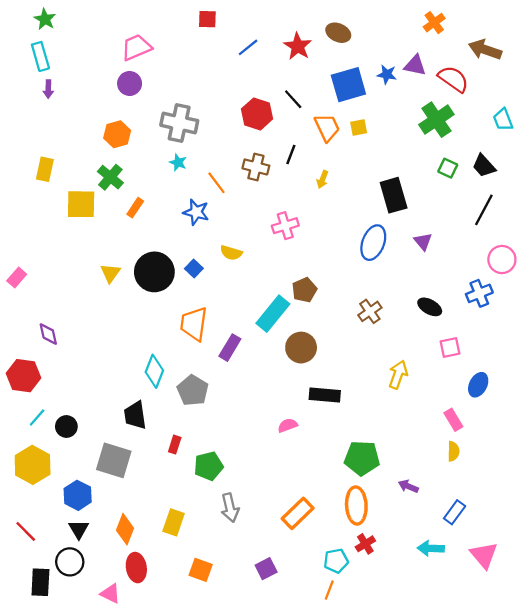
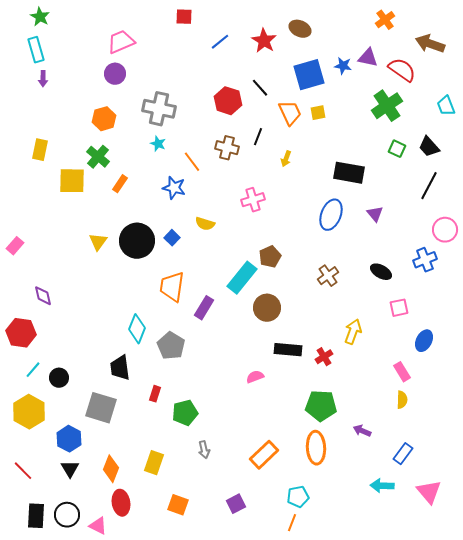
black rectangle: (394, 195) -> (349, 173), turned -64
gray arrow: (230, 508) -> (204, 450), size x0.7
red cross: (365, 544) -> (324, 357), moved
black circle: (70, 562) -> (67, 515), moved

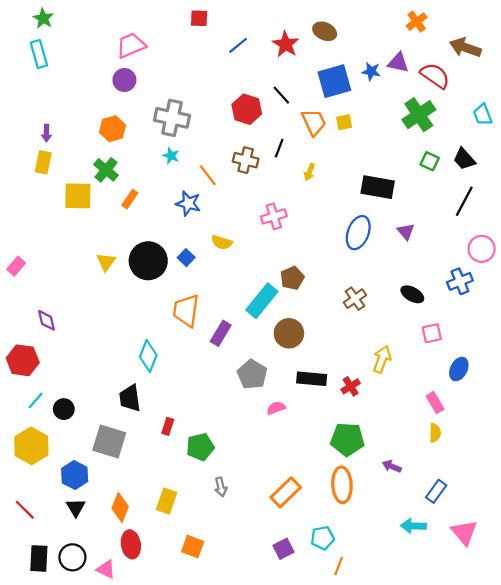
purple arrow: (43, 79) -> (46, 133), moved
gray pentagon: (171, 346) -> (252, 374), moved
purple square: (236, 504) -> (284, 549), moved
orange line: (292, 523) -> (339, 566), moved

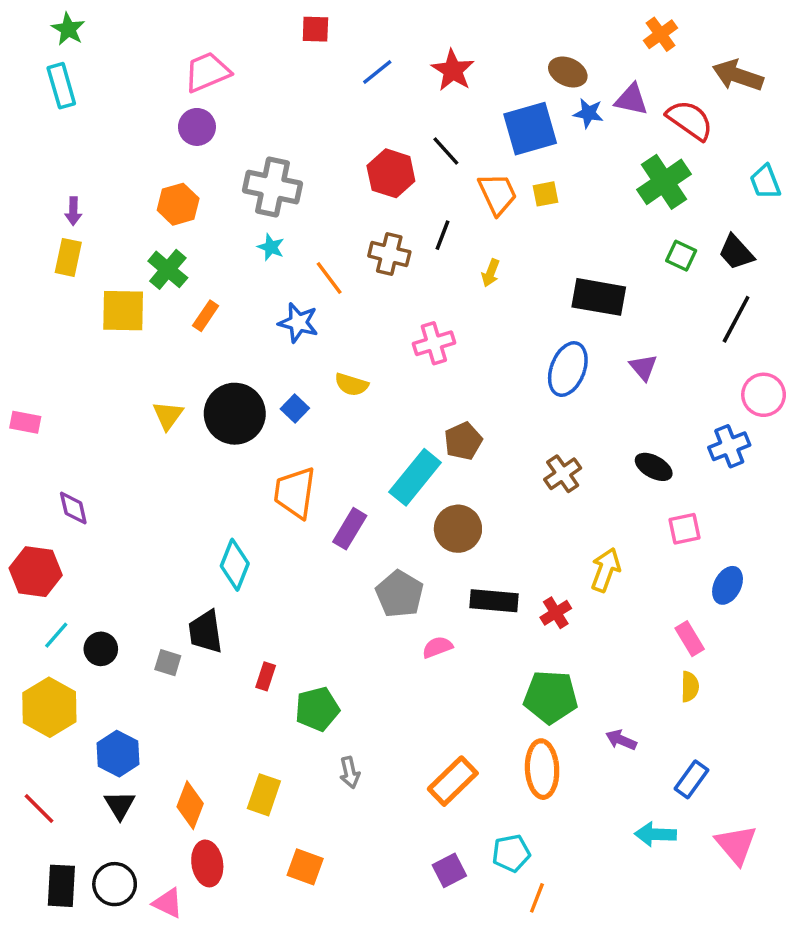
brown ellipse: (325, 31) -> (568, 72), moved
pink rectangle: (16, 266) -> (25, 422), turned 60
gray square: (109, 442) -> (168, 663), moved, size x0.5

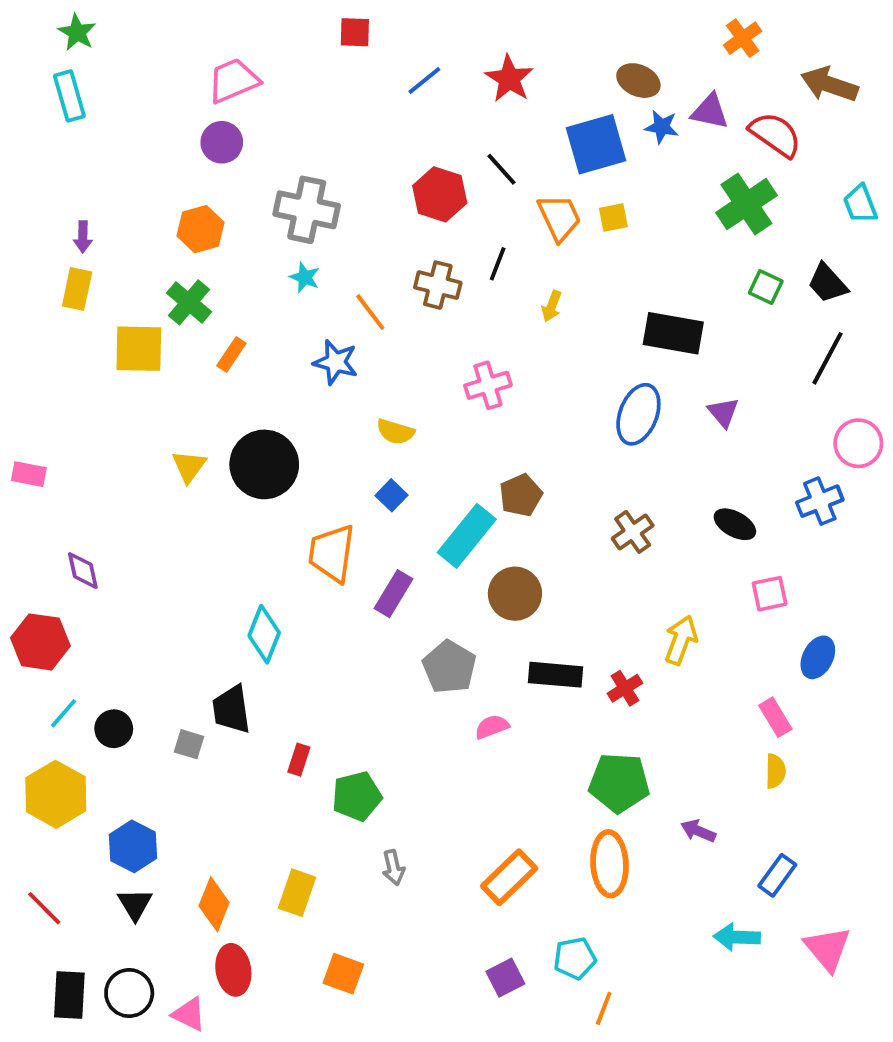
blue square: (295, 409) -> (392, 495), moved

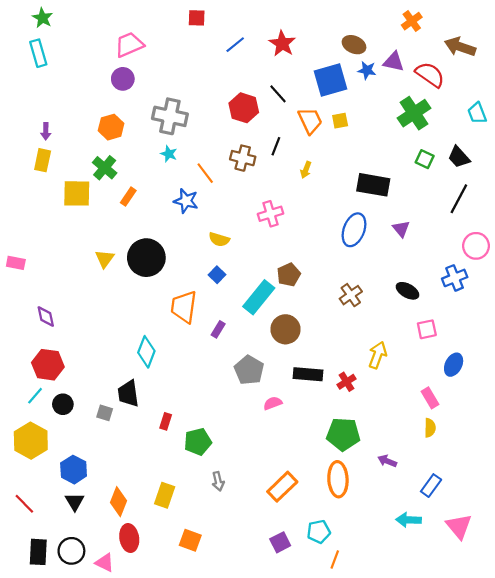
purple rectangle: (393, 594) -> (218, 329), size x0.7
red hexagon: (40, 642) -> (48, 365), moved

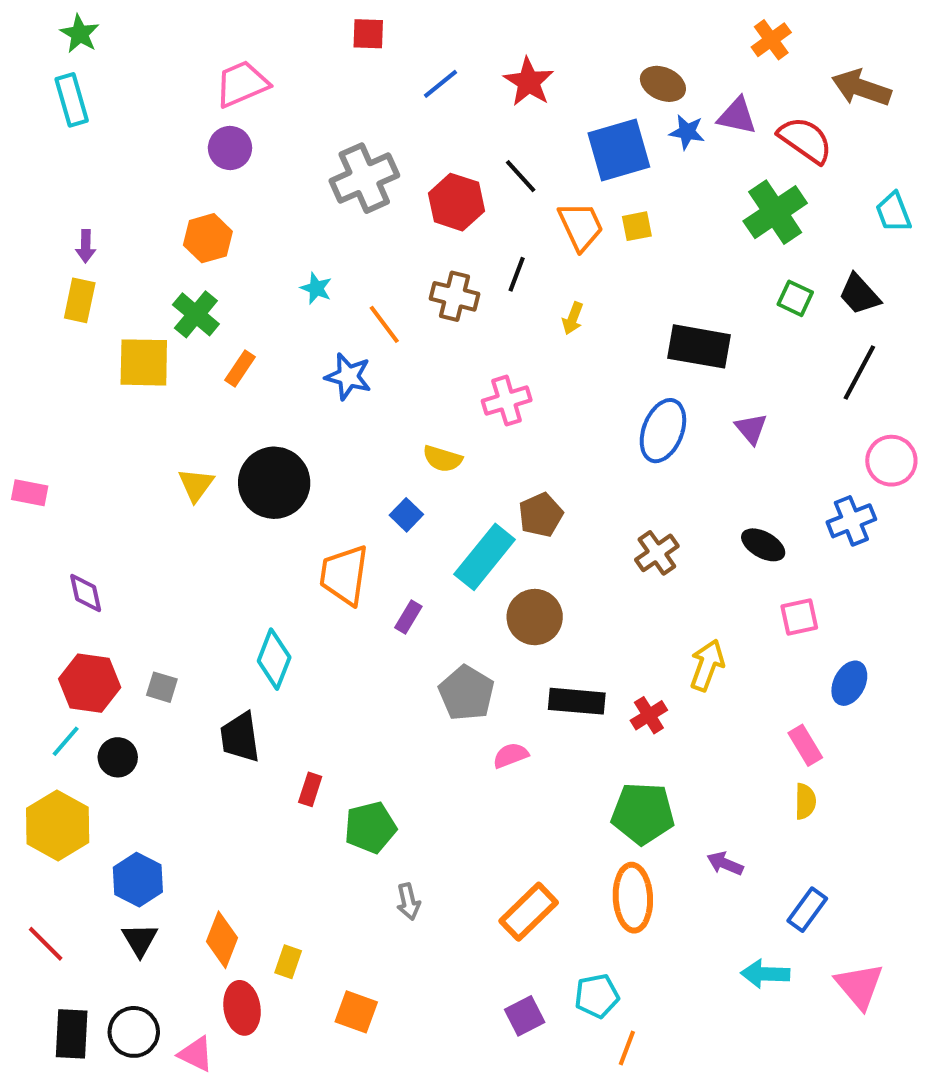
gray cross: (170, 116) -> (364, 178), moved, turned -36
yellow semicircle: (219, 239) -> (442, 459), moved
gray square: (105, 413) -> (162, 687), moved
yellow rectangle: (165, 495) -> (288, 962), moved, size x0.7

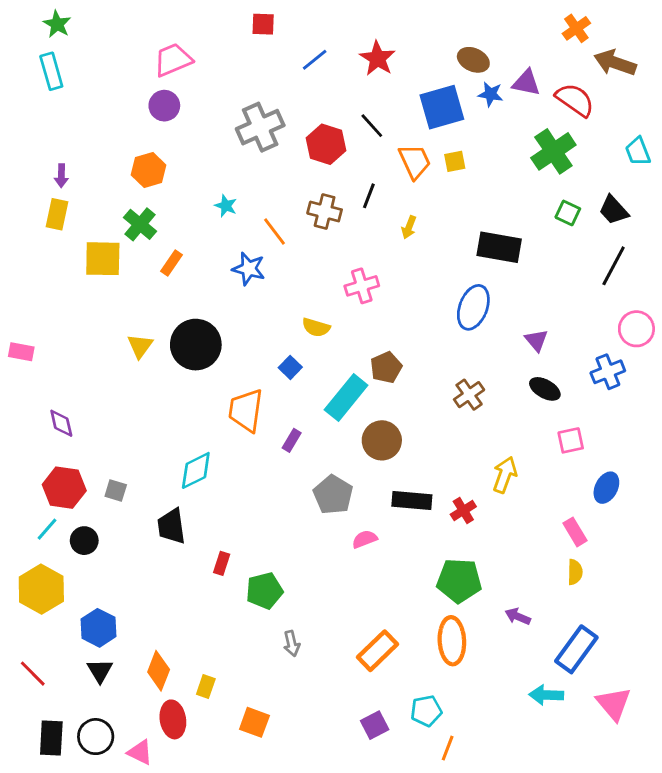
orange cross: (771, 40) -> (576, 28), moved
purple triangle: (751, 429) -> (536, 340), moved
cyan diamond: (274, 659) -> (196, 470), turned 42
blue rectangle: (807, 910) -> (576, 649), size x1.5

